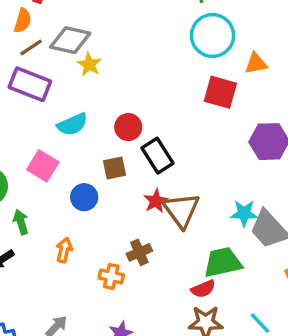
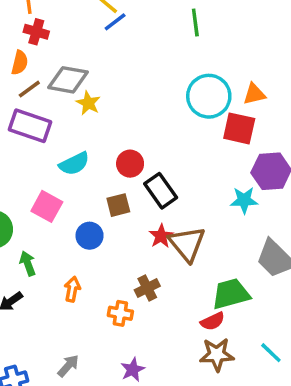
cyan circle: (213, 36) -> (209, 96), moved
red square: (220, 92) -> (239, 128), moved
cyan star: (244, 213) -> (244, 200), moved

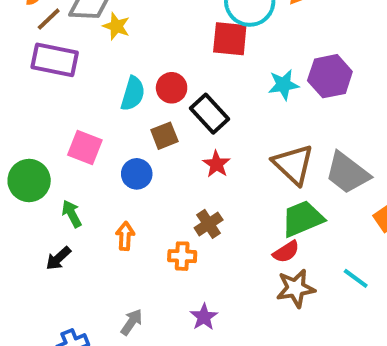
red square: (239, 128) -> (230, 39), moved
cyan semicircle: (74, 164) -> (133, 94), moved, turned -40
cyan star: (244, 200) -> (284, 85), moved
brown triangle: (187, 244) -> (293, 164), moved

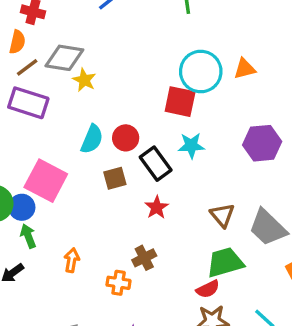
cyan star: (284, 85) -> (191, 146), moved
pink square: (85, 147) -> (46, 181), size x1.4
brown triangle: (293, 164) -> (222, 215), size x0.7
blue circle: (137, 174) -> (22, 207), moved

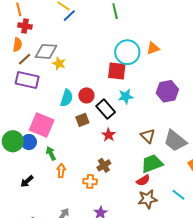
green arrow: (28, 236) -> (51, 153), moved

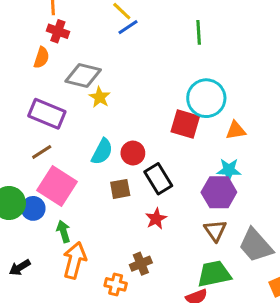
orange triangle: (153, 48) -> (236, 130), moved
brown line: (25, 59) -> (42, 152), moved
purple hexagon: (167, 91) -> (219, 192), moved
cyan star: (126, 96) -> (229, 170), moved
orange arrow: (61, 171) -> (75, 260), size x1.6

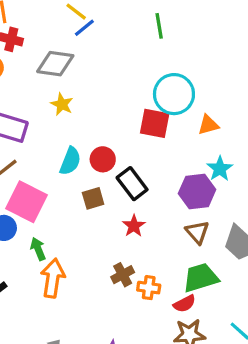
gray diamond: (83, 75) -> (55, 64), moved
cyan star: (229, 170) -> (220, 169), moved, turned -30
orange cross: (116, 284) -> (149, 288), moved

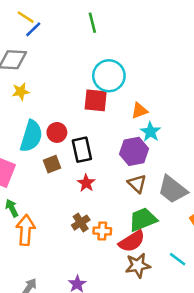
yellow star: (62, 104) -> (21, 92), turned -30
orange triangle: (208, 125) -> (139, 111), moved
cyan semicircle: (70, 161) -> (31, 136), size x1.4
black rectangle: (132, 184) -> (82, 150), turned 30
red semicircle: (184, 304) -> (132, 241), size x1.5

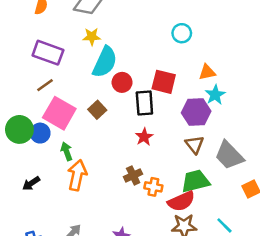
cyan circle: (109, 76) -> (182, 33), size x0.6
red square: (96, 100) -> (164, 82), moved
cyan semicircle: (31, 136) -> (105, 62), moved
brown square: (52, 164) -> (97, 110), moved, turned -30

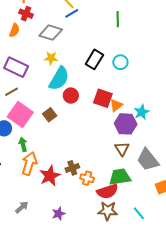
orange triangle: (207, 72) -> (116, 105), moved, turned -32
black rectangle: (144, 103) -> (94, 59), moved, turned 30
red star: (144, 137) -> (50, 176), moved, size x1.5

